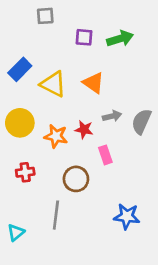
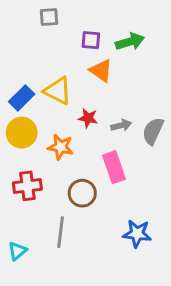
blue rectangle: (20, 69) -> (22, 98), moved
orange triangle: (93, 83) -> (101, 71), moved
red star: (84, 130) -> (88, 118), moved
pink rectangle: (105, 155) -> (114, 167), size x1.5
red cross: (25, 172) -> (27, 186), size x1.4

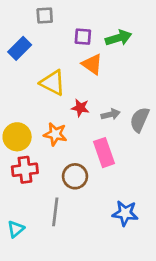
blue rectangle: (22, 98) -> (20, 48), moved
yellow circle: (22, 133) -> (17, 137), moved

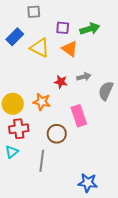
yellow triangle: (53, 83) -> (40, 48), moved
gray arrow: (111, 114) -> (84, 77), moved
blue star: (125, 213) -> (88, 183), moved
cyan triangle: (16, 229) -> (12, 152), moved

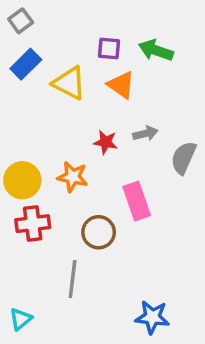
gray square: (34, 12) -> (21, 21), moved, turned -32
green arrow: (90, 29) -> (156, 50), turned -144
cyan triangle: (12, 152) -> (21, 319), moved

